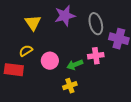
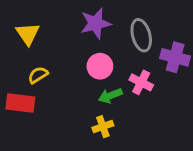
yellow triangle: (33, 23) -> (28, 34), moved
pink cross: (96, 56) -> (141, 82), turned 35
pink circle: (50, 61) -> (100, 66), moved

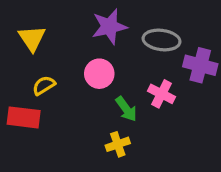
gray ellipse: (141, 35) -> (162, 40), turned -68
pink circle: (100, 66) -> (99, 74), moved
green arrow: (110, 96) -> (126, 109), turned -105

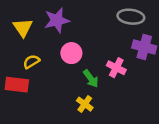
purple star: (109, 27) -> (57, 20), moved
gray ellipse: (162, 40) -> (131, 17), moved
yellow cross: (118, 144) -> (85, 104), turned -35

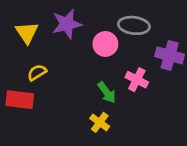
gray ellipse: (131, 17) -> (134, 25), moved
pink circle: (71, 53) -> (105, 44), moved

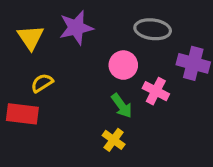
pink circle: (105, 44) -> (123, 65), moved

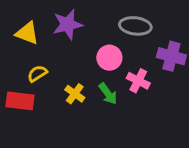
yellow triangle: (31, 37) -> (27, 33), turned -35
yellow cross: (114, 140) -> (75, 94), moved

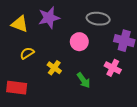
pink cross: (138, 81) -> (113, 68), moved
green arrow: (108, 94) -> (83, 80), moved
red rectangle: (20, 101) -> (17, 88), moved

